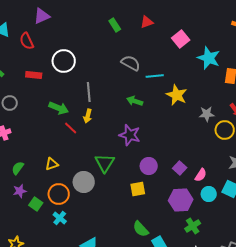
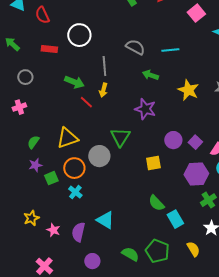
gray semicircle: (131, 63) -> (135, 47), moved
yellow star: (177, 95) -> (188, 90), moved
yellow triangle: (52, 164) -> (67, 138), size x1.6
purple circle: (149, 166) -> (173, 140), moved
green square: (36, 204) -> (51, 178), turned 32

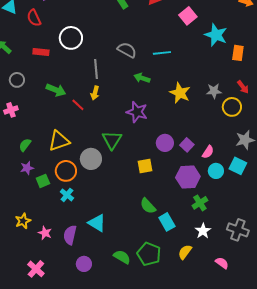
green arrow: (74, 82) -> (56, 90), moved
yellow semicircle: (193, 249) -> (185, 252), turned -112

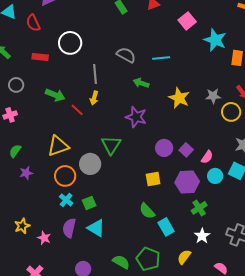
green semicircle: (25, 145) -> (15, 151), moved
yellow square: (145, 166) -> (153, 179), moved
green square: (43, 181) -> (89, 203), moved
purple semicircle: (70, 235) -> (69, 228), moved

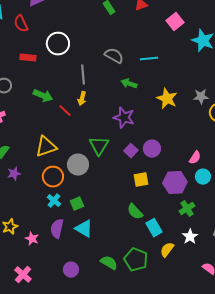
purple square: (186, 150) -> (131, 151), moved
yellow semicircle: (184, 257) -> (167, 250), moved

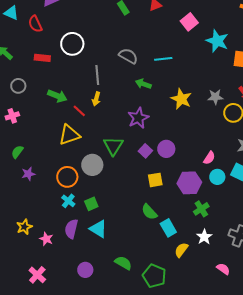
purple star: (124, 118) -> (138, 118), turned 30
yellow triangle: (46, 147) -> (69, 135), moved
green pentagon: (136, 260) -> (154, 276), moved

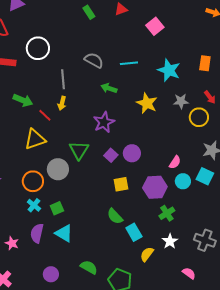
cyan star: (217, 41) -> (169, 70), moved

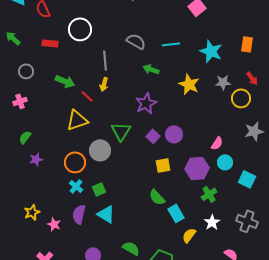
cyan square: (205, 176) -> (247, 179), moved

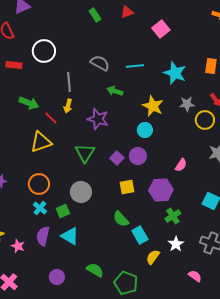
purple star: (146, 103) -> (98, 119), moved, turned -30
gray circle: (100, 150) -> (81, 192), moved
cyan circle: (225, 162) -> (145, 130), moved

